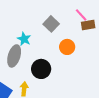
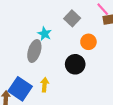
black circle: (41, 69) -> (75, 64), moved

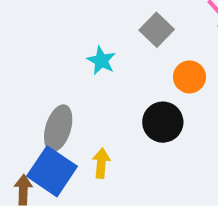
gray ellipse: (34, 51) -> (58, 128), moved

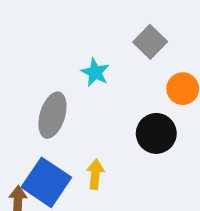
gray ellipse: (58, 128) -> (52, 115), moved

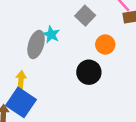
gray ellipse: (52, 115) -> (36, 45), moved
yellow arrow: (95, 174) -> (21, 80), moved

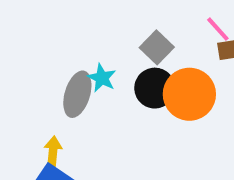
orange circle: (105, 45) -> (189, 94), size x1.6
black circle: (89, 72) -> (155, 88), moved

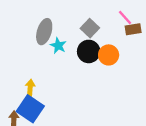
gray ellipse: (77, 94) -> (44, 32), moved
orange circle: (189, 94) -> (109, 55), size x0.7

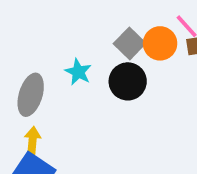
gray ellipse: (44, 32) -> (31, 95), moved
orange circle: (109, 55) -> (160, 43), moved

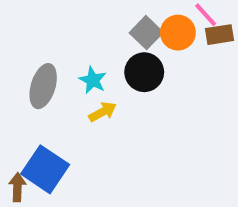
cyan star: (78, 72) -> (93, 80), moved
yellow arrow: (33, 140) -> (103, 112), moved, turned 56

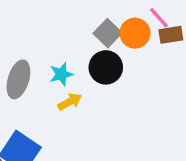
cyan star: (93, 80) -> (61, 74), turned 30

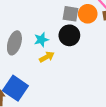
gray square: (108, 33) -> (70, 14), turned -35

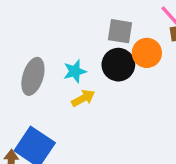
orange circle: (88, 14) -> (147, 53), moved

